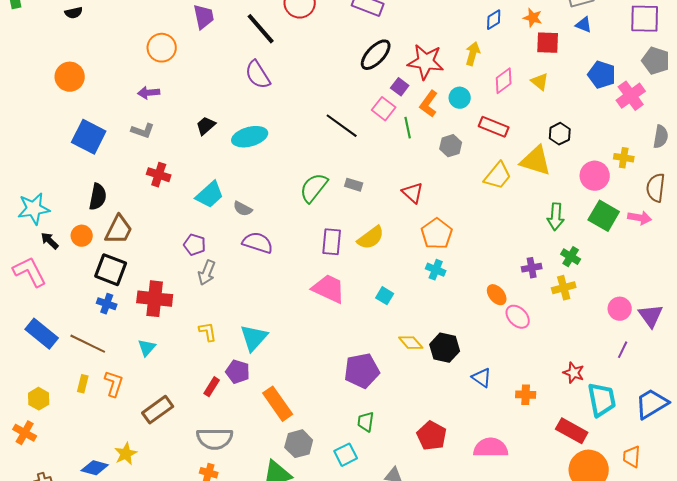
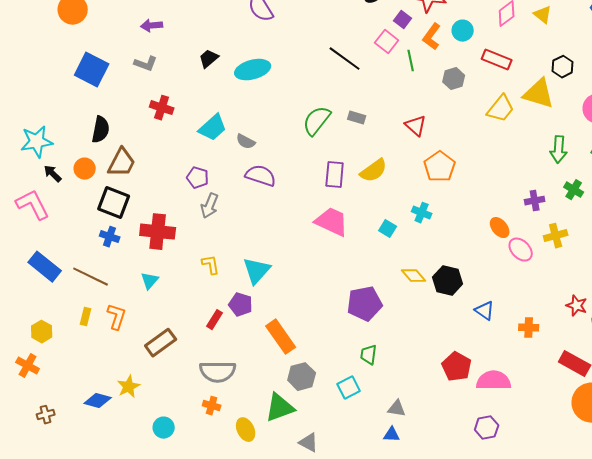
cyan cross: (436, 270) -> (422, 213), moved
yellow cross: (564, 288) -> (556, 236), moved
red pentagon: (432, 436) -> (457, 367), moved

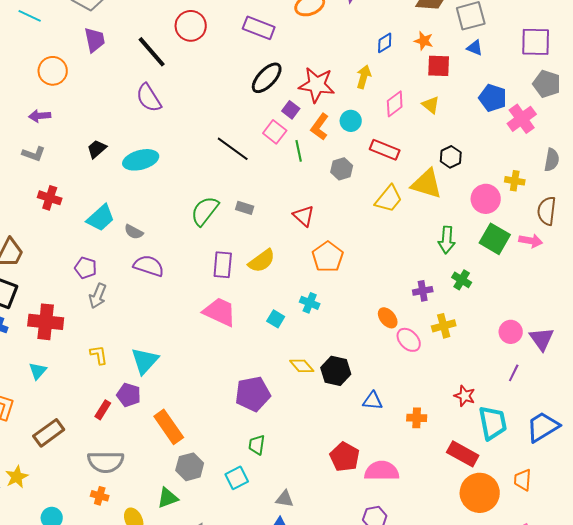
blue triangle: (485, 311) -> (373, 401), turned -30
green triangle: (280, 408) -> (168, 498), size x0.7

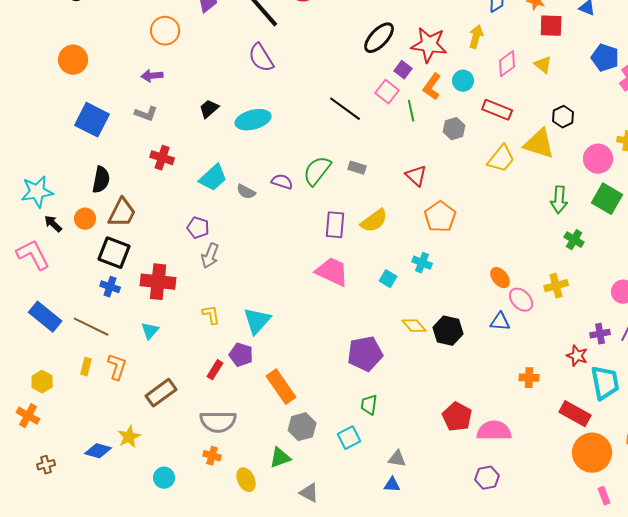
purple semicircle: (149, 266) -> (282, 182), moved, size x0.7
purple cross: (423, 291) -> (600, 334), moved
blue triangle: (373, 401) -> (500, 322), moved

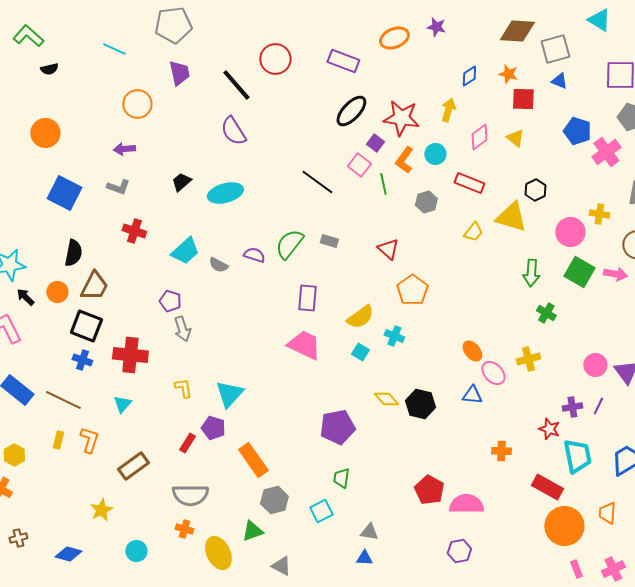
yellow trapezoid: (501, 159) -> (473, 232), size x0.7
yellow semicircle: (374, 221) -> (360, 317), moved
gray arrow: (210, 256) -> (182, 329), turned -40
blue diamond: (98, 451) -> (68, 554), moved
yellow ellipse: (246, 480) -> (218, 553), size x1.4

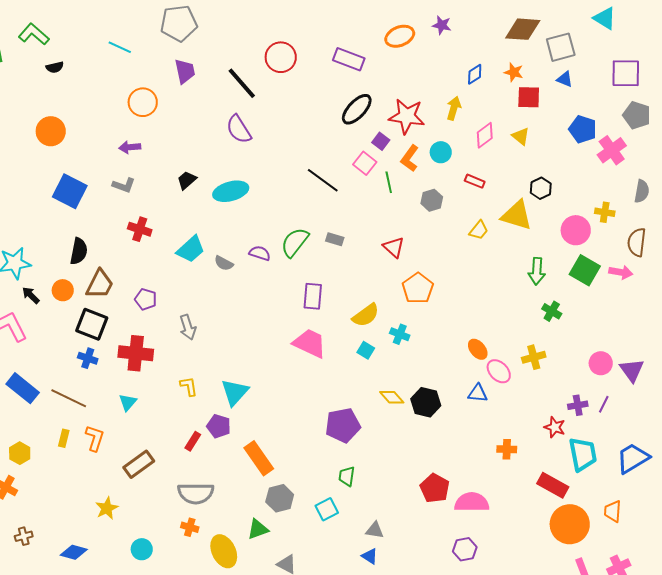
red rectangle: (469, 183) -> (475, 181), size x0.7
purple pentagon: (170, 301) -> (146, 299), moved
blue triangle: (364, 558) -> (370, 556), turned 30

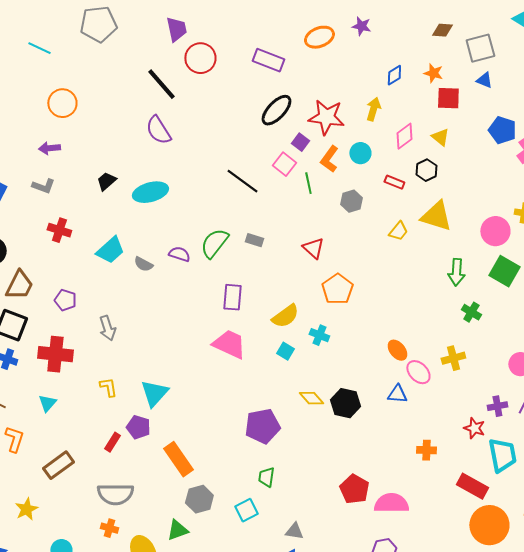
brown diamond: (523, 29) -> (442, 30), size x0.6
purple trapezoid: (185, 71) -> (176, 29), moved
black hexagon: (541, 188) -> (426, 170), moved

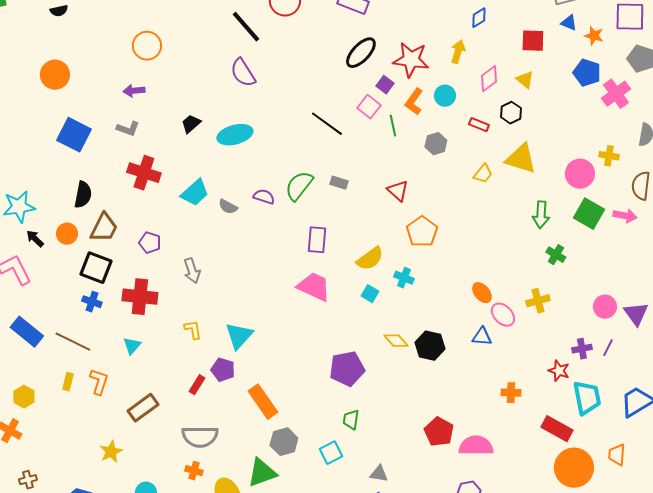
orange star: (433, 73) -> (594, 36), moved
red cross: (59, 230) -> (144, 173), size x1.4
green triangle: (177, 530) -> (262, 473), size x1.4

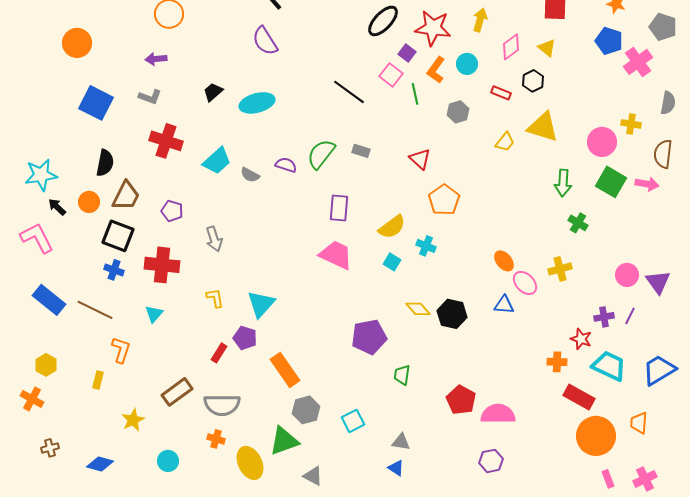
yellow rectangle: (68, 382) -> (98, 380), moved
orange cross: (511, 393) -> (557, 362), moved
cyan trapezoid: (587, 398) -> (609, 366), turned -54
brown rectangle: (143, 408) -> (177, 392), moved
green trapezoid: (351, 420) -> (402, 375), moved

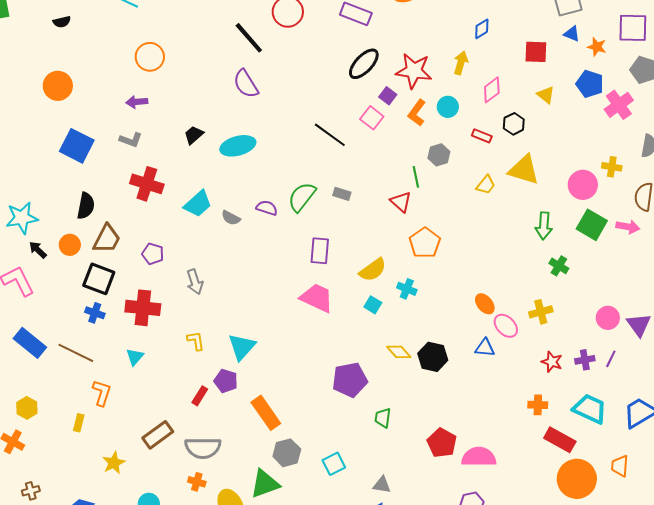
yellow triangle: (547, 48) -> (546, 95), moved
green line: (415, 94) -> (416, 177), moved
red star: (581, 339) -> (552, 362), moved

